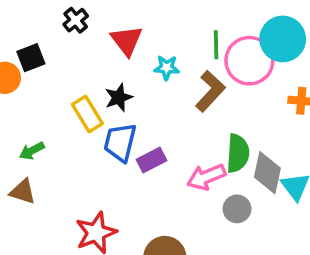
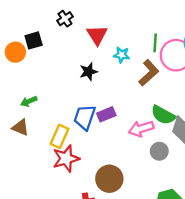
yellow rectangle: (87, 114) -> (59, 136), moved, turned 50
blue trapezoid: (120, 142) -> (85, 117), moved
green semicircle: (238, 153) -> (163, 115), turned 110

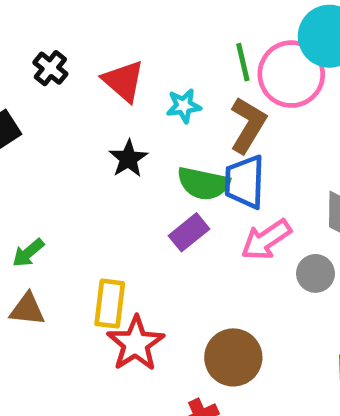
green semicircle: (163, 115) -> (203, 183), moved
blue trapezoid: (85, 117) -> (245, 182), moved

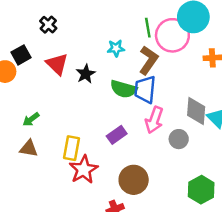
red triangle: (123, 81) -> (57, 64), moved
purple rectangle: (189, 232) -> (117, 135), moved
pink arrow: (266, 240) -> (154, 120), turned -40

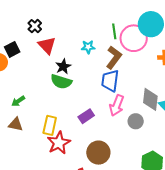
red triangle: (57, 64) -> (47, 45), moved
green semicircle: (124, 89) -> (61, 82), moved

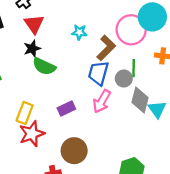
green line: (114, 31) -> (134, 68), moved
black star: (63, 66) -> (32, 49), moved
gray circle: (136, 121) -> (124, 78), moved

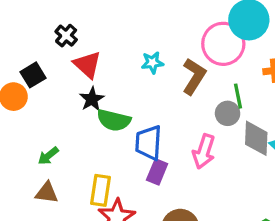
blue trapezoid: (98, 73) -> (149, 143), moved
purple rectangle: (66, 109) -> (157, 172), turned -30

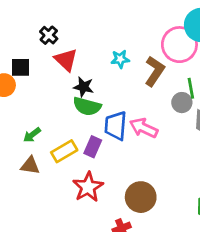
black square: (33, 75) -> (21, 67), turned 30
black star: (92, 99) -> (84, 87), moved, turned -30
pink arrow: (204, 151) -> (144, 128), moved, turned 96
purple rectangle: (157, 172) -> (93, 147), moved
yellow rectangle: (101, 190) -> (64, 151), moved, turned 50

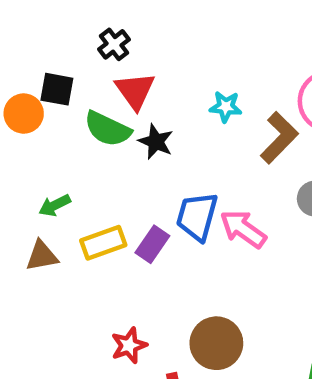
green semicircle: (87, 106) -> (108, 129), moved
brown triangle: (30, 166) -> (42, 256), turned -30
red star: (88, 187) -> (129, 345), moved, size x0.7

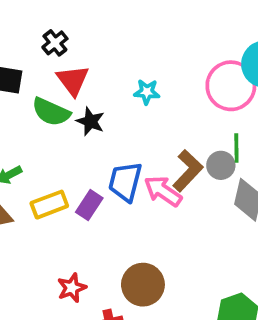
brown L-shape: (279, 138) -> (188, 171), moved

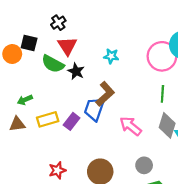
gray circle: (221, 165) -> (144, 165), moved
brown L-shape: (188, 171) -> (105, 94), moved
pink arrow: (163, 191) -> (131, 126), moved

